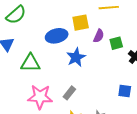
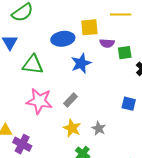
purple semicircle: (99, 36) -> (107, 43), turned 64

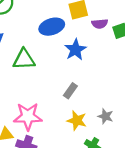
pink star: (39, 101) -> (28, 116), moved

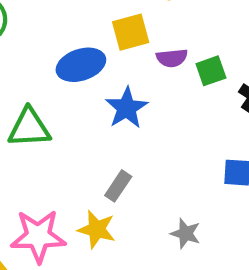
yellow star: (77, 120) -> (97, 229), moved

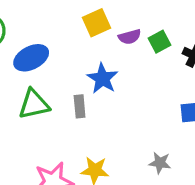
blue ellipse: (81, 65) -> (31, 58), moved
gray rectangle: (118, 186) -> (80, 106), moved, turned -30

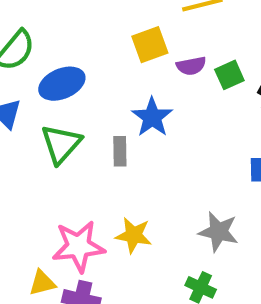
green triangle: (34, 104) -> (61, 144), turned -40
gray star: (160, 163) -> (219, 232), size x1.4

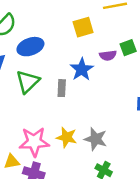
purple semicircle: (191, 66) -> (108, 55), moved
gray star: (219, 232) -> (96, 139), moved

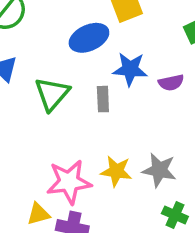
blue ellipse: (30, 47) -> (89, 38), moved
purple semicircle: (108, 55) -> (171, 83), moved
blue star: (82, 69) -> (130, 69), turned -30

